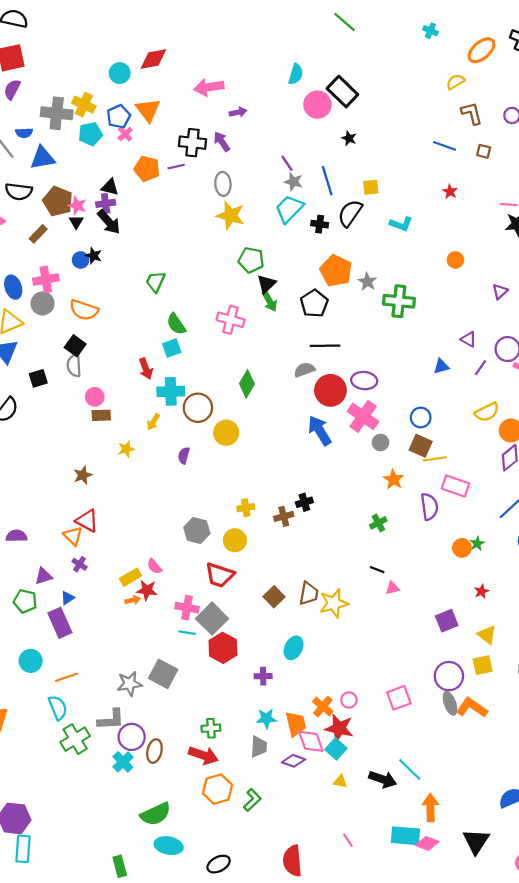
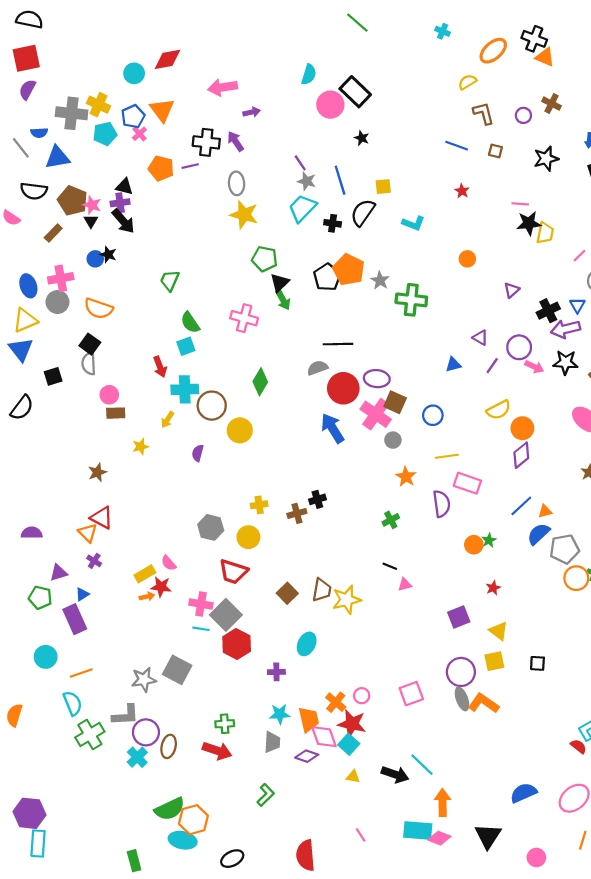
black pentagon: (314, 303) -> (327, 277), moved
brown square: (421, 446) -> (395, 402), moved
orange hexagon: (217, 789) -> (193, 820), moved

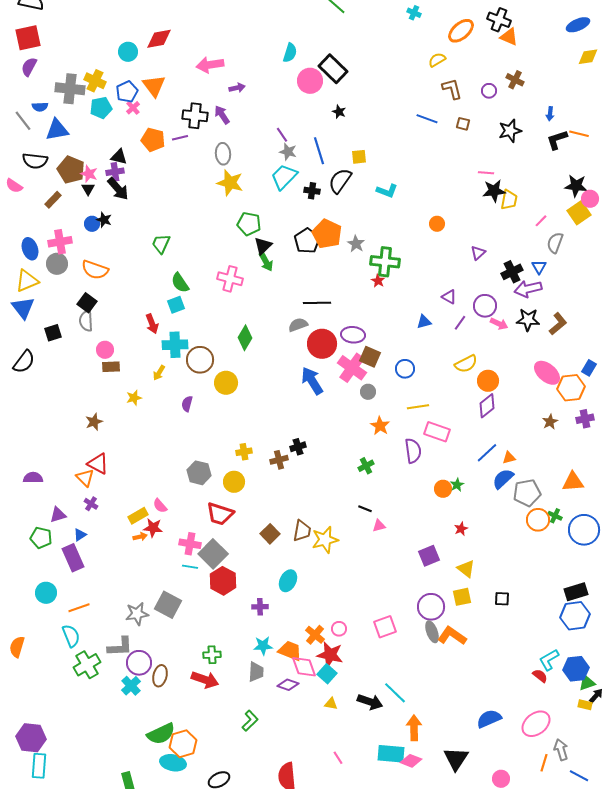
red star: (462, 191) -> (378, 281), moved
orange trapezoid: (309, 719) -> (290, 651), turned -55

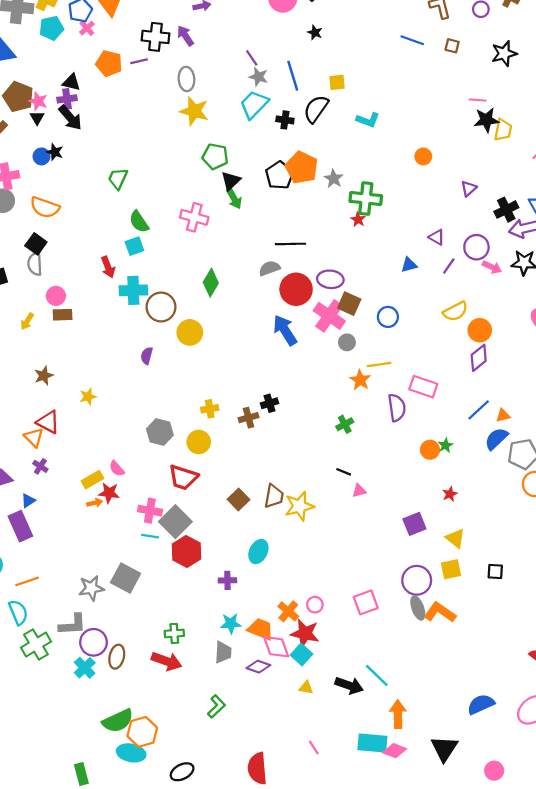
yellow arrow: (159, 373) -> (27, 321), moved
yellow star: (134, 398) -> (88, 397), moved
yellow line: (418, 407) -> (379, 365), moved

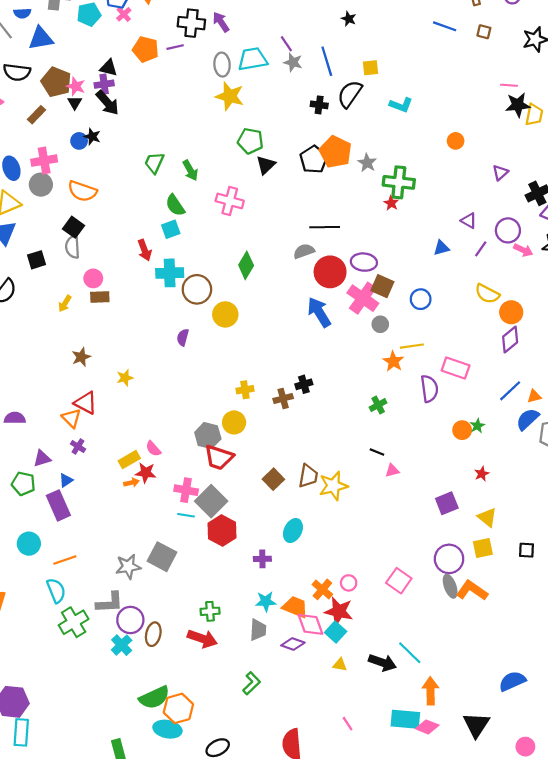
cyan trapezoid: (254, 104) -> (253, 59), moved, turned 36
green arrow: (234, 199) -> (190, 170), moved
yellow semicircle: (455, 311) -> (487, 294), turned 55
gray hexagon: (160, 432) -> (208, 436), moved
pink square: (366, 602) -> (399, 581), turned -35

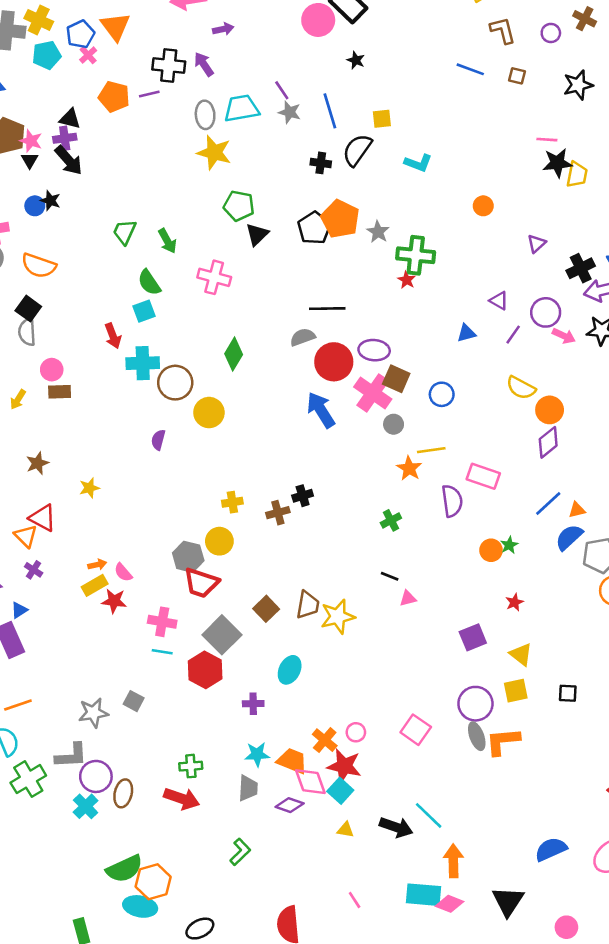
orange arrow: (131, 482) -> (97, 565), moved
gray square: (211, 501) -> (222, 635), moved
gray square: (162, 557) -> (134, 701), size x0.6
orange L-shape: (472, 591) -> (503, 741), turned -40

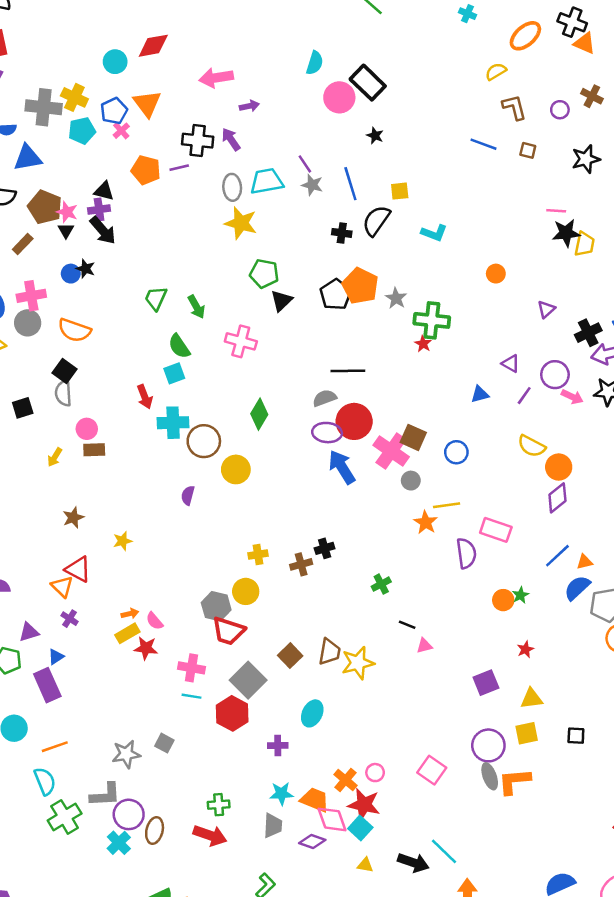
purple ellipse: (374, 350) -> (327, 433), moved
green cross: (391, 520) -> (381, 584), moved
yellow triangle: (521, 654) -> (532, 699), turned -45

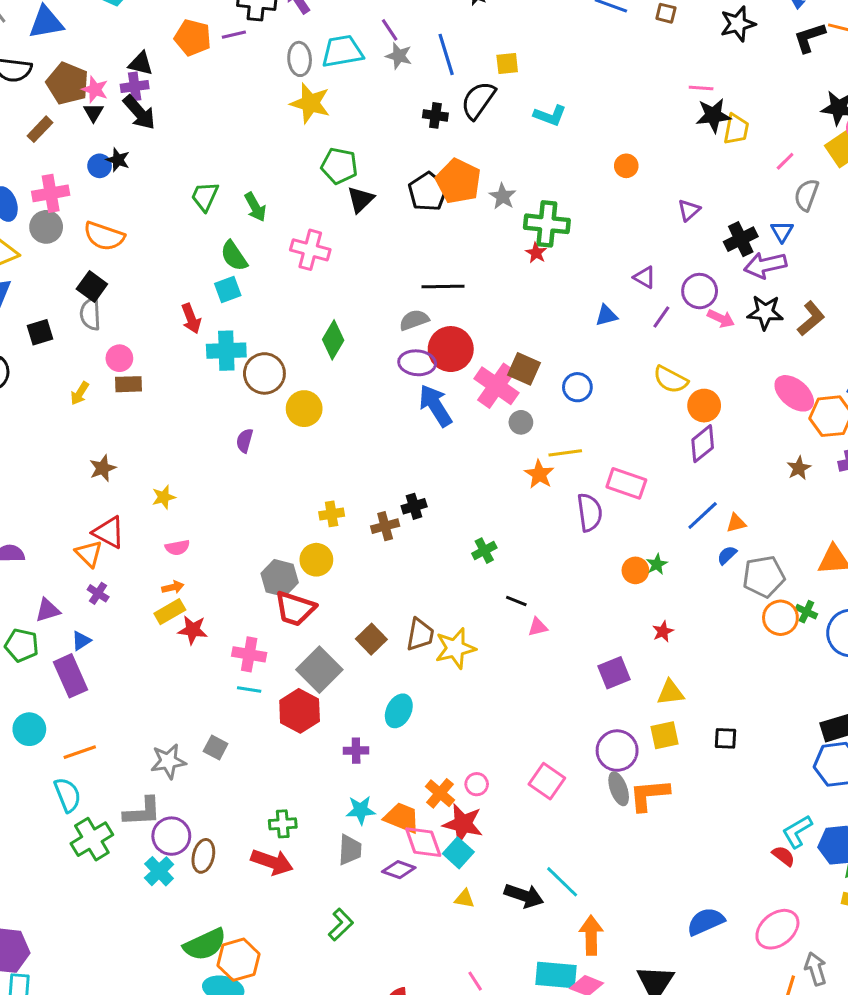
blue semicircle: (577, 588) -> (727, 555), size x0.6
pink semicircle: (155, 621) -> (177, 548), moved, turned -60

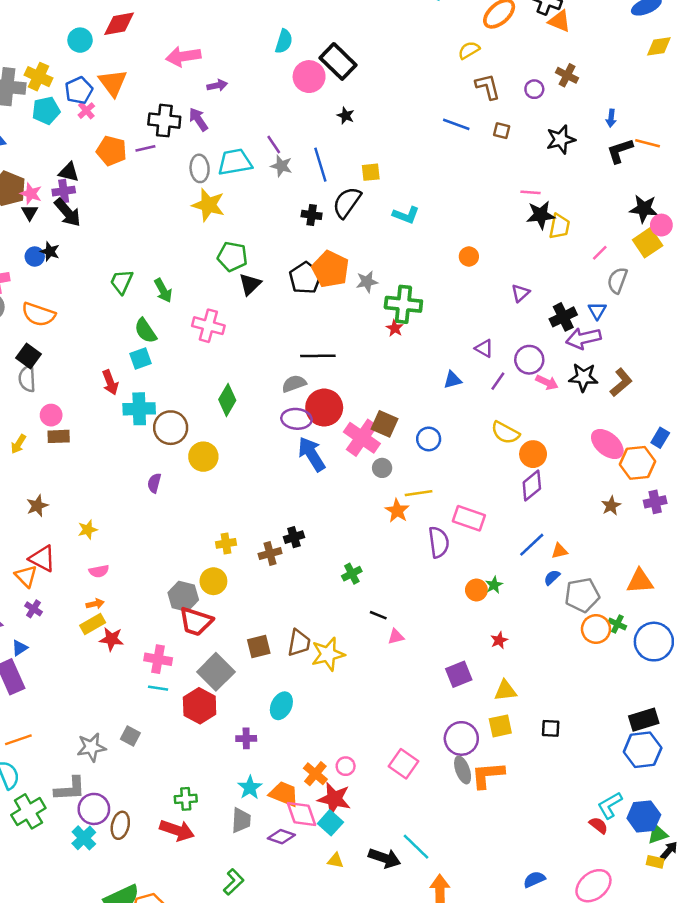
gray star: (503, 196) -> (367, 282), turned 30
brown square: (371, 639) -> (259, 647), turned 30
cyan star: (361, 810) -> (250, 788), turned -30
blue semicircle: (706, 922) -> (534, 879), size x0.7

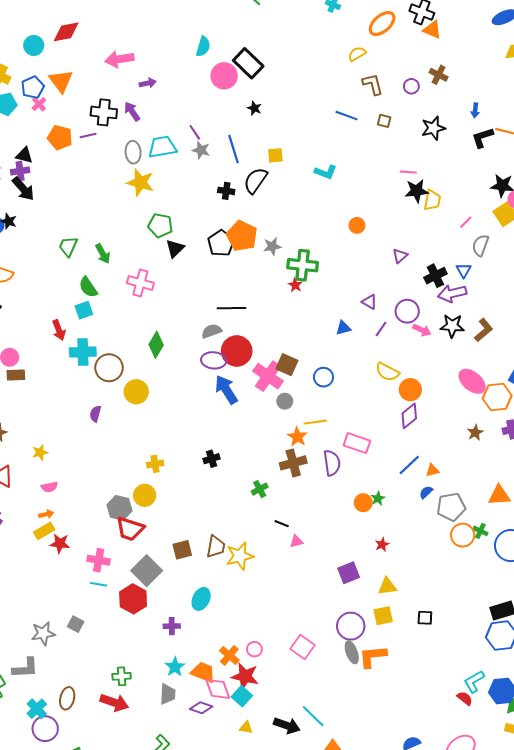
cyan L-shape: (406, 215) -> (326, 172), moved
brown cross: (270, 553) -> (293, 463), moved, size x1.4
purple circle: (94, 809) -> (45, 729), moved

